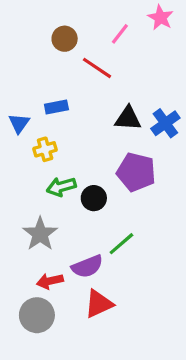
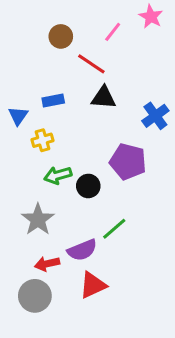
black triangle: (128, 118) -> (104, 97), moved

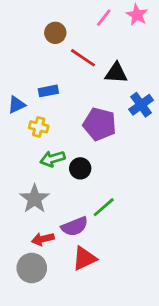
pink line: (113, 32) -> (104, 18), moved
black triangle: (104, 97) -> (116, 73), moved
blue triangle: (18, 116) -> (17, 105), turned 30
yellow cross: (42, 140) -> (39, 127), turned 30
purple pentagon: (128, 162) -> (100, 124), moved

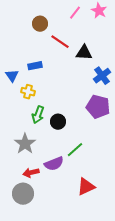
blue triangle: (17, 105) -> (12, 76), turned -40
purple pentagon: (100, 124) -> (98, 107), moved
green arrow: (53, 159) -> (38, 115), turned -54
red triangle: (84, 258) -> (86, 187), moved

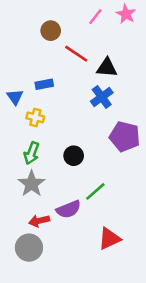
blue cross: (102, 76) -> (102, 97), moved
green arrow: (38, 115) -> (32, 153), moved

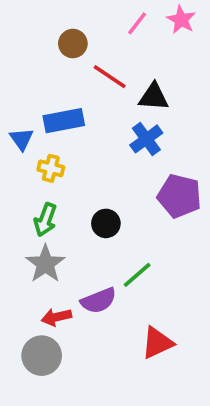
blue rectangle: (44, 84) -> (64, 121), size x1.5

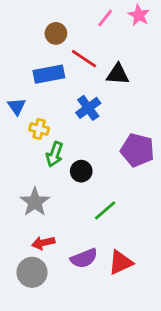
blue rectangle: (64, 121) -> (49, 74), moved
blue cross: (146, 139) -> (88, 108), moved
green arrow: (45, 220) -> (55, 154), moved
purple semicircle: (99, 301) -> (84, 258), moved

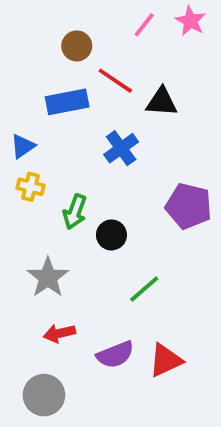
blue triangle: (17, 107) -> (23, 146), turned 30
yellow cross: (39, 129) -> (30, 187), moved
gray circle: (32, 272) -> (44, 395), moved

